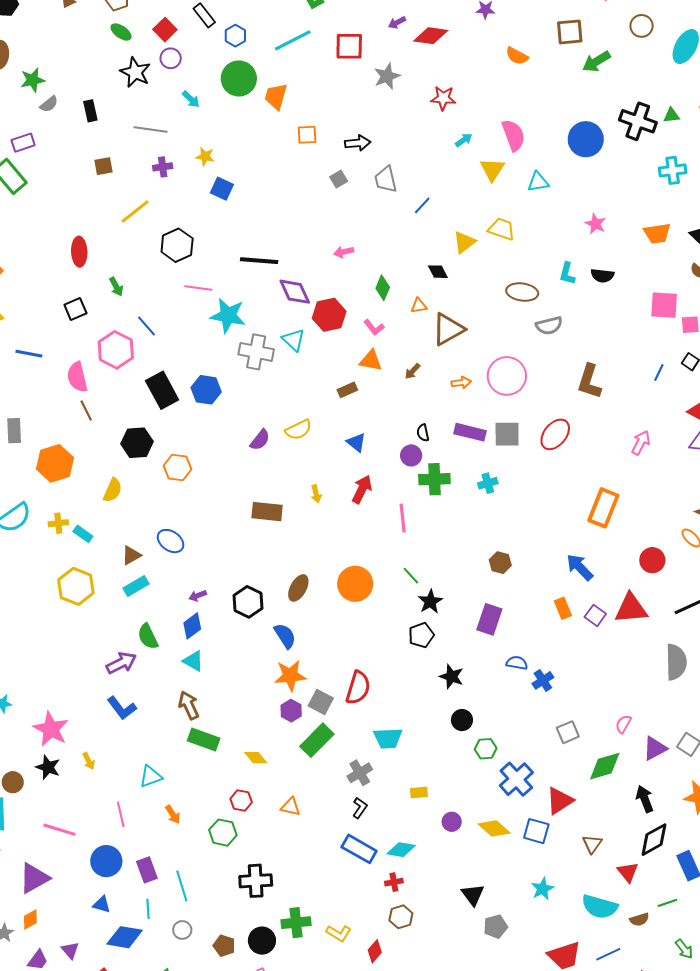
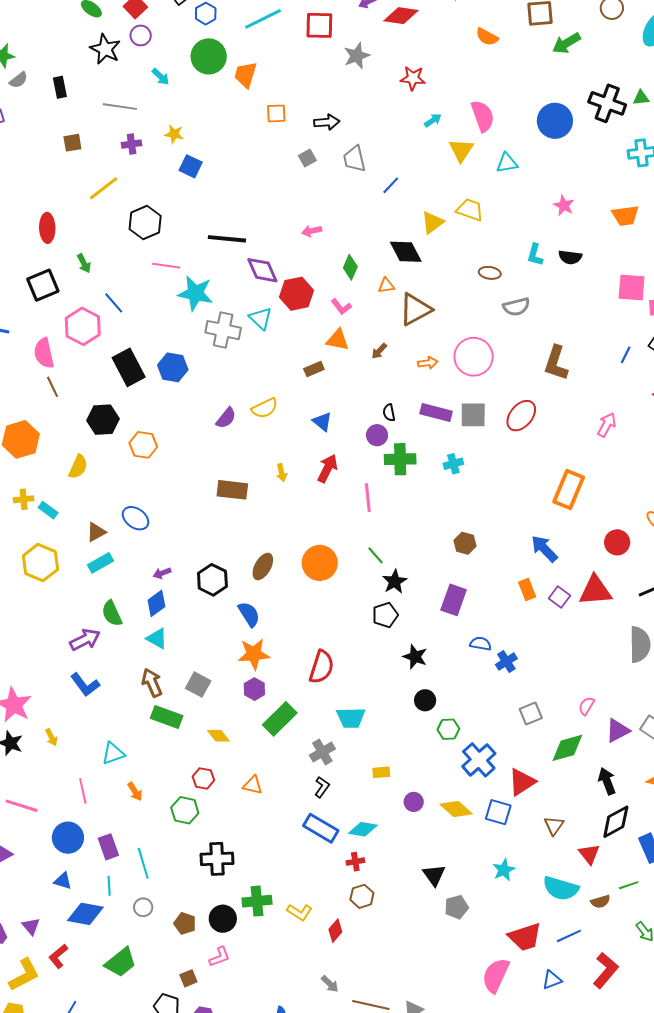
black diamond: (438, 272) -> (406, 252), size x1.6
brown ellipse: (522, 292) -> (490, 273), size x0.7
black square: (75, 309) -> (43, 285), size x1.4
gray square: (321, 702) -> (198, 685), moved

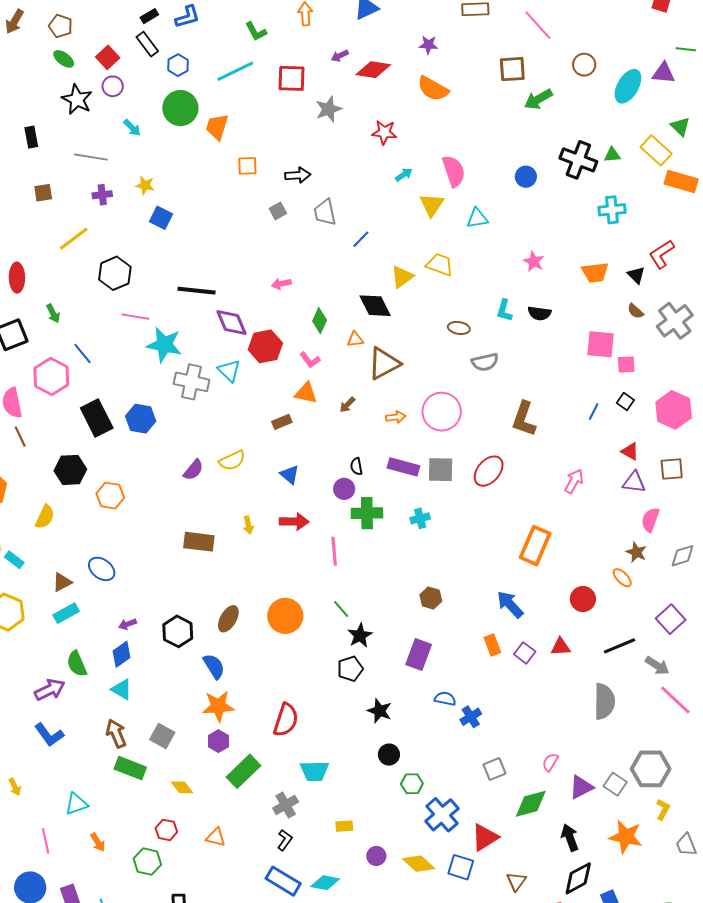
orange semicircle: (487, 37) -> (433, 89), moved, size x1.4
blue circle: (555, 121) -> (526, 177), size x0.6
red arrow: (327, 468) -> (294, 522), turned 64
red triangle: (595, 590) -> (560, 647), size x0.6

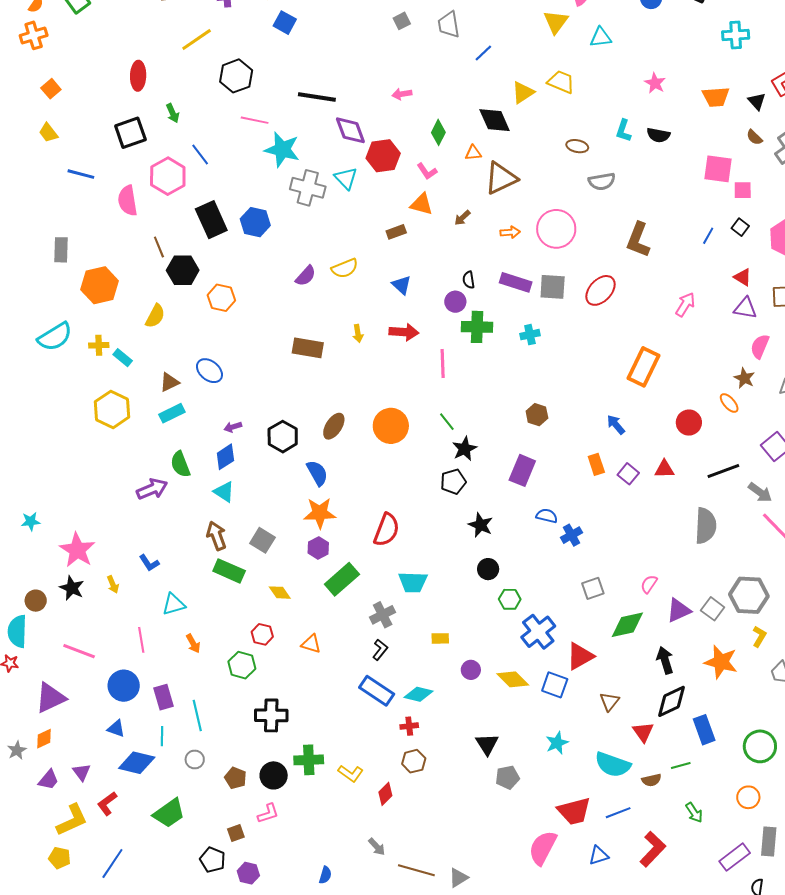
brown line: (20, 437) -> (159, 247), moved
blue arrow: (510, 604) -> (616, 425), size x0.7
blue L-shape: (49, 735) -> (149, 563), moved, size x0.7

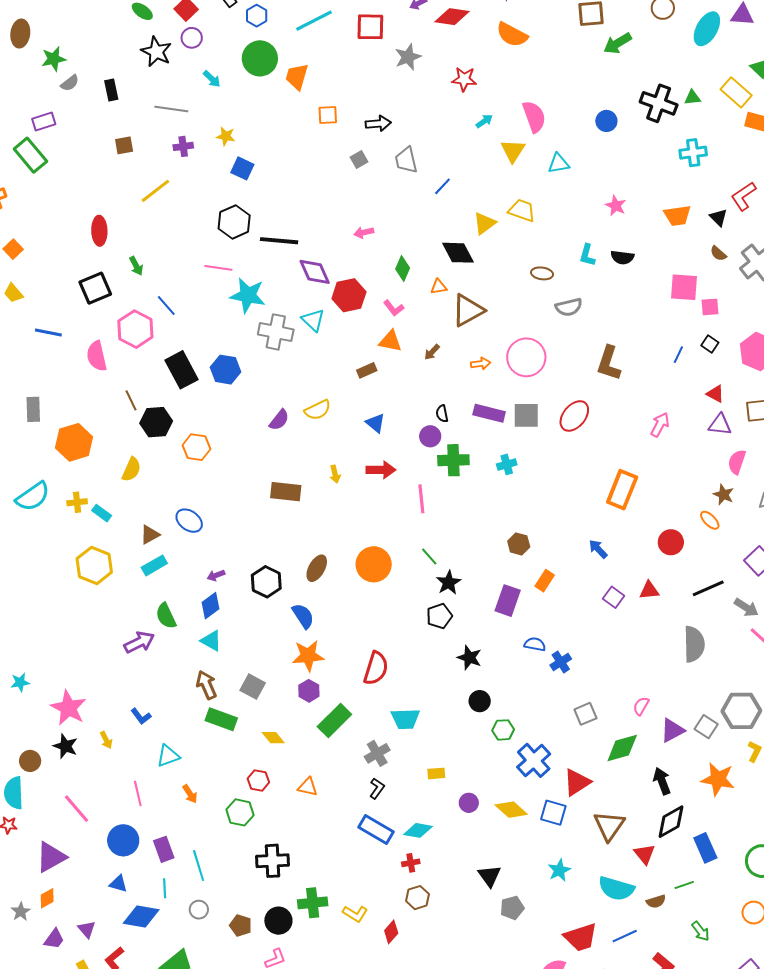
black hexagon: (236, 76) -> (234, 222), moved
orange rectangle: (596, 464) -> (545, 581), moved, turned 55
pink line: (79, 651) -> (77, 809), turned 32
brown triangle: (609, 702) -> (609, 826), size x1.6

